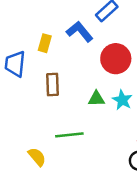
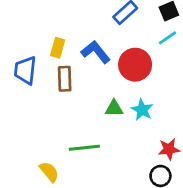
blue L-shape: (80, 32) -> (96, 52), moved
brown rectangle: (53, 84) -> (65, 79), moved

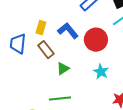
brown rectangle: (65, 79) -> (46, 50), turned -36
green triangle: (114, 108) -> (63, 69), moved, turned -32

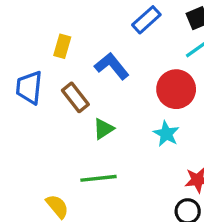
yellow rectangle: (41, 28) -> (62, 46), moved
red circle: (96, 40) -> (176, 89), moved

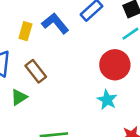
blue L-shape: (112, 66) -> (55, 23), moved
green triangle: (103, 129) -> (19, 97), moved

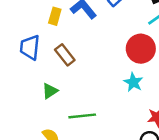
green triangle: (19, 97) -> (50, 91), moved

